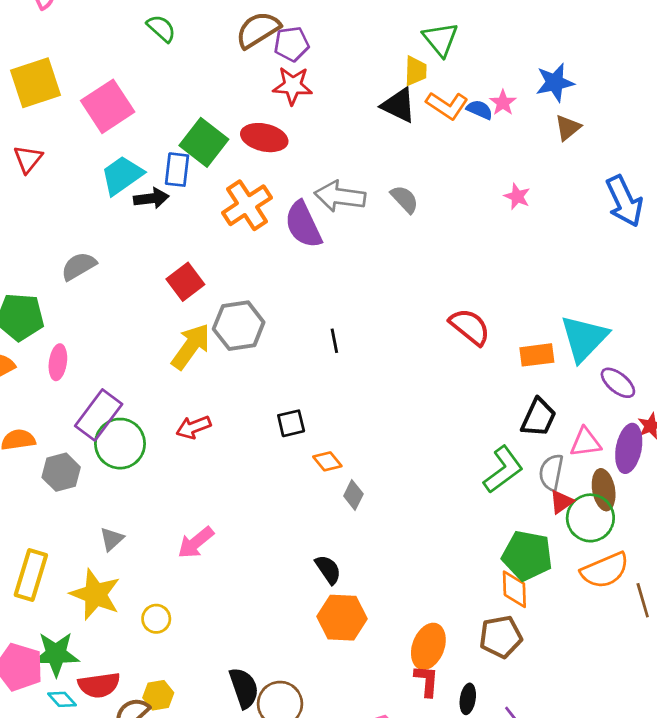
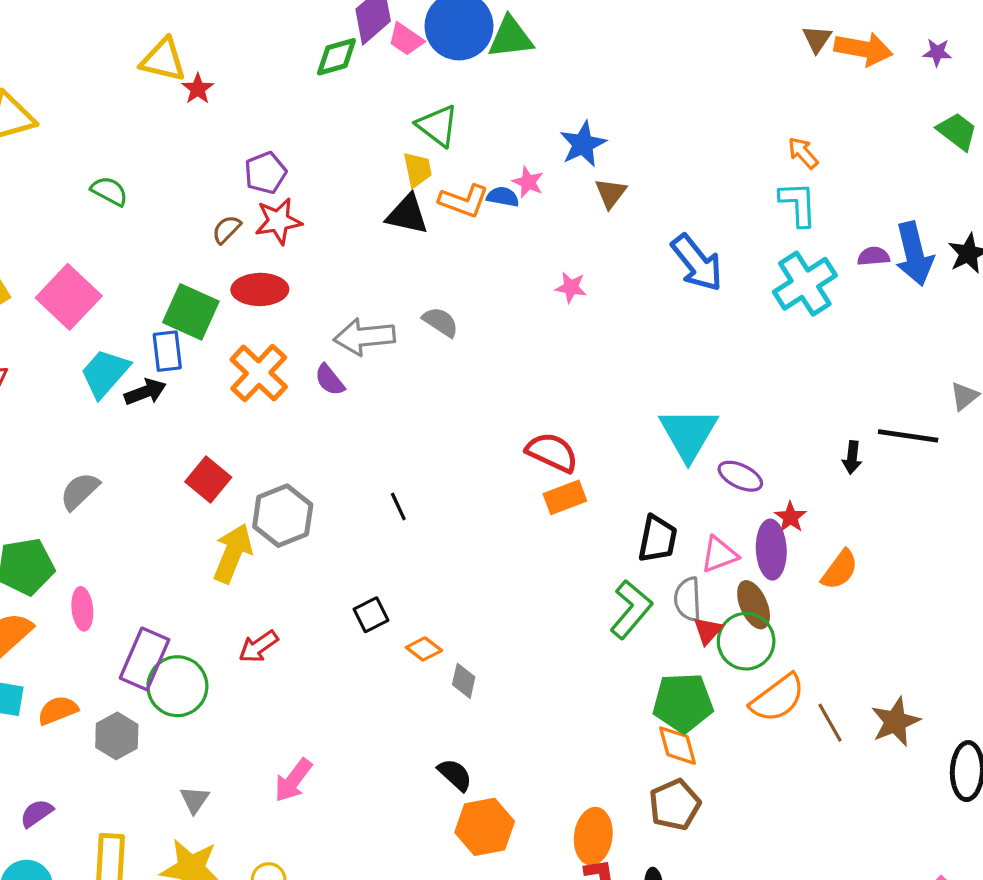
brown semicircle: (258, 30) -> (226, 229), moved, size x0.6
purple semicircle: (303, 225) -> (330, 380), size x0.6
orange rectangle: (537, 355) -> (565, 497), moved

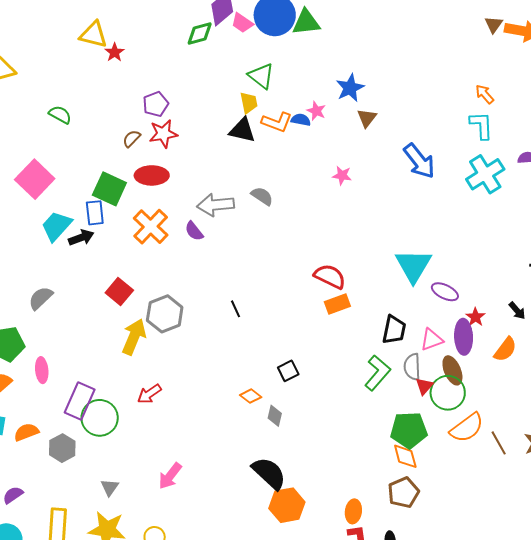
black arrow: (852, 458) -> (517, 311), moved, turned -48
black square: (371, 615) -> (288, 371), moved
black semicircle: (455, 775) -> (269, 473), size x1.6
orange ellipse: (593, 836) -> (353, 511), size x0.7

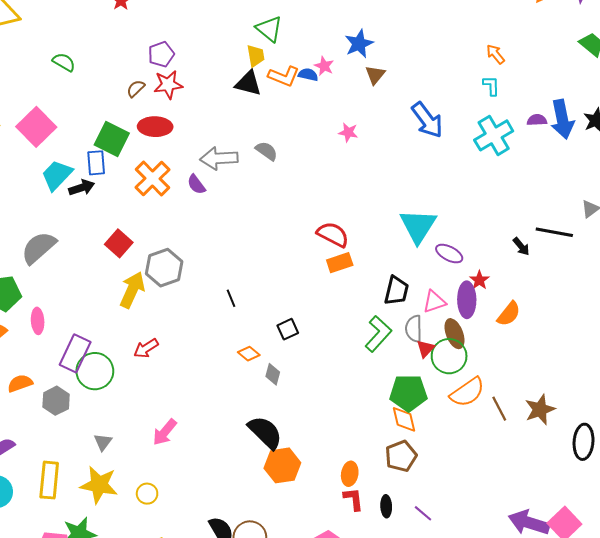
cyan L-shape: (481, 125) -> (491, 86), size x0.7
gray semicircle: (41, 298) -> (39, 248), size x1.4
black line: (236, 309) -> (231, 298), moved
black arrow: (517, 311) -> (521, 246), moved

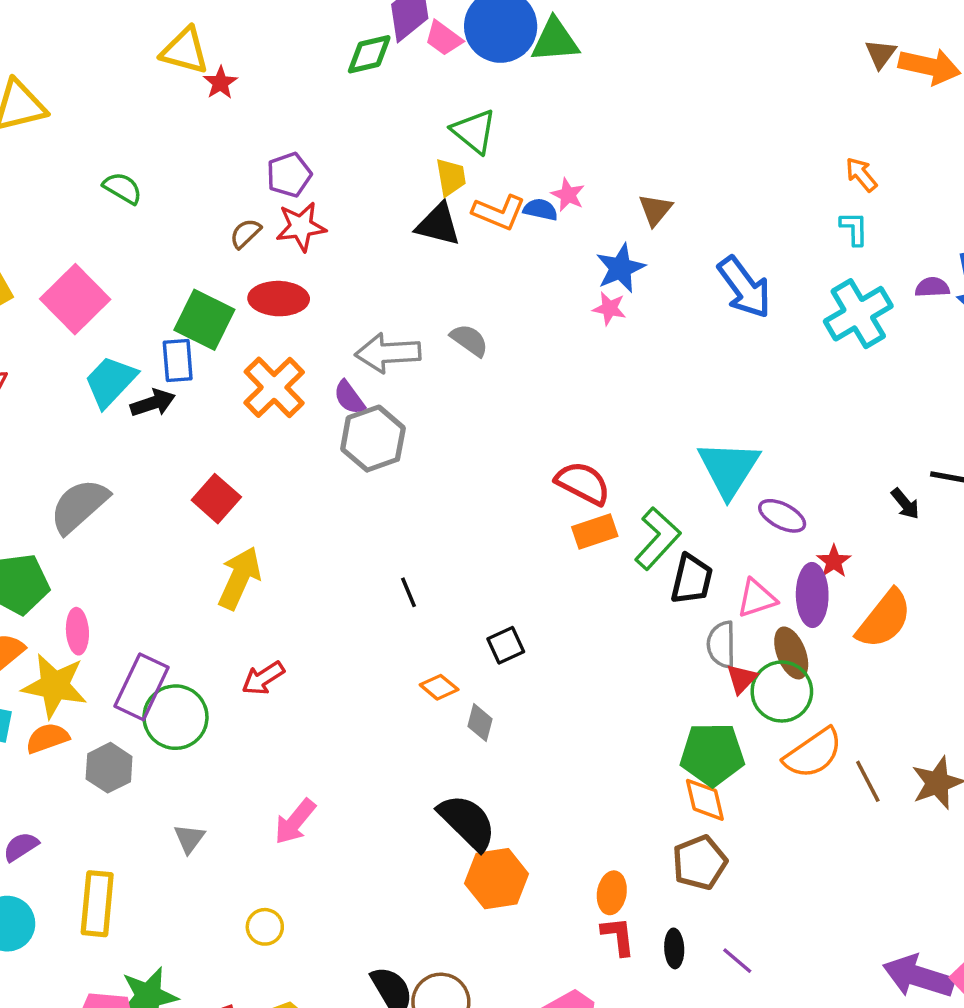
blue star: (359, 44) -> (620, 268), moved
gray hexagon: (164, 268) -> (373, 439), moved
orange semicircle: (509, 314) -> (884, 619), size x1.4
green L-shape: (378, 334) -> (658, 538), moved
yellow star: (99, 485) -> (55, 686), moved

